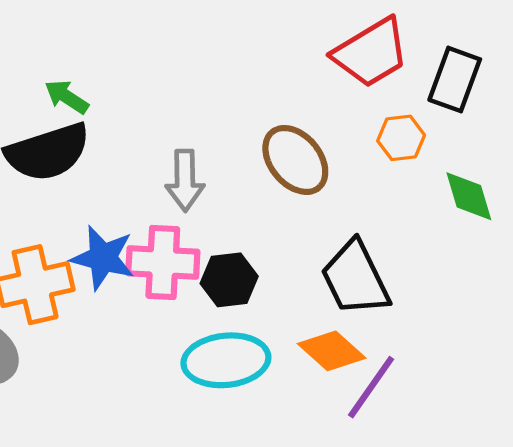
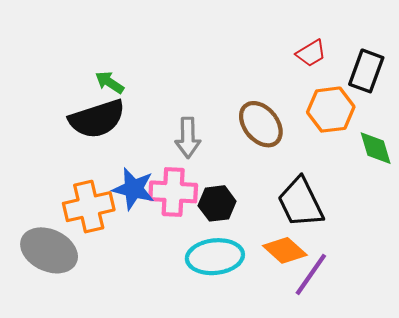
red trapezoid: (371, 53) -> (311, 53), size x0.6
orange hexagon: (401, 138) -> (331, 110), size x1.5

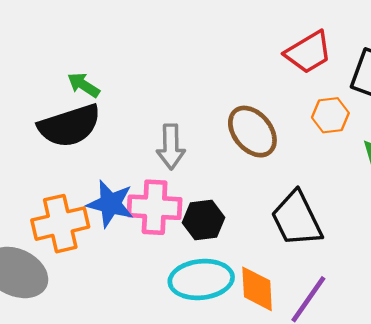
red trapezoid: (311, 53) -> (308, 52), size x1.4
orange hexagon: (331, 110) -> (330, 115), size x0.7
orange diamond: (285, 250) -> (257, 289), moved, turned 45

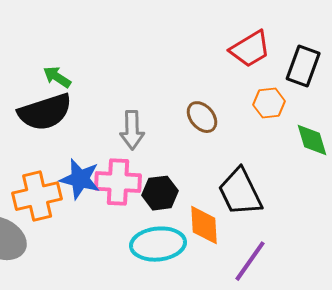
brown ellipse: (252, 132) -> (202, 117), size x0.7
orange diamond: (257, 289) -> (204, 225), moved

